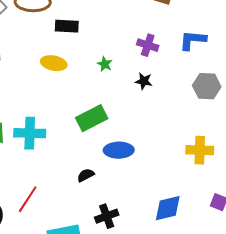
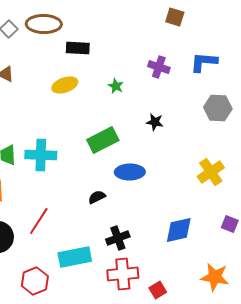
yellow ellipse: (54, 63) -> (65, 85), turned -30
black star: (144, 81) -> (155, 122), moved
yellow cross: (200, 150) -> (211, 172), turned -36

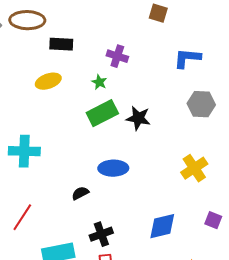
purple cross: (159, 67) -> (117, 56), moved
black star: (155, 122) -> (138, 118), size x1.4
green rectangle: (103, 140) -> (102, 113), moved

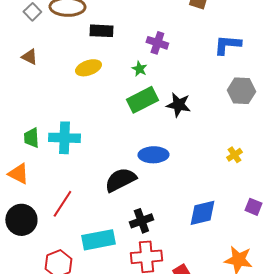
yellow cross: (194, 168) -> (234, 155), size x0.6
black semicircle: (80, 193) -> (120, 180), size x1.8

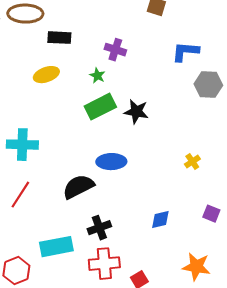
gray hexagon: (241, 91) -> (208, 85), moved
red line: (62, 204) -> (20, 195), moved
blue diamond: (202, 213) -> (160, 220), size x0.7

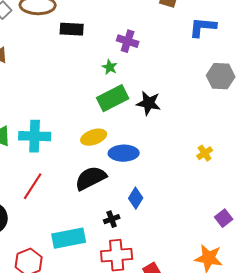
blue L-shape: (185, 52) -> (203, 27), moved
yellow ellipse: (46, 75) -> (94, 137), moved
purple square: (211, 214) -> (224, 218), moved, turned 30
blue diamond: (160, 220) -> (136, 198), moved, turned -45
black cross: (99, 228) -> (112, 219), size x0.7

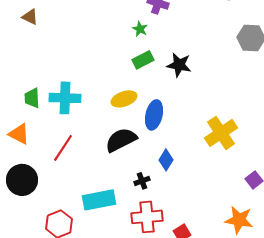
green rectangle: (113, 98) -> (143, 60), size x0.7
blue ellipse: (124, 153) -> (154, 115), turned -76
yellow cross: (205, 153) -> (221, 133), moved, size x2.0

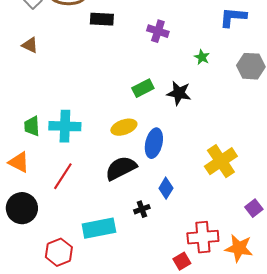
green star: (140, 29) -> (202, 57), moved
red cross: (147, 217) -> (203, 237), moved

